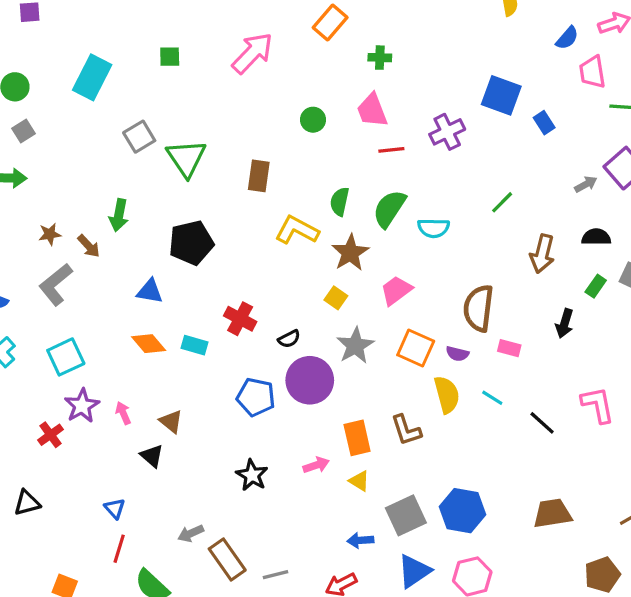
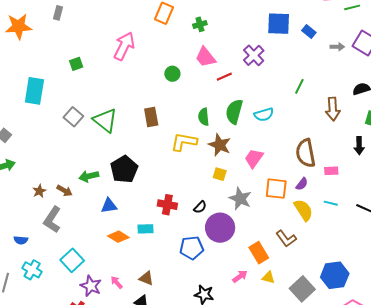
gray arrow: (586, 184) -> (337, 47), moved, turned 48
green arrow: (119, 215) -> (89, 176), moved, turned 84
purple semicircle: (457, 354) -> (302, 184), turned -48

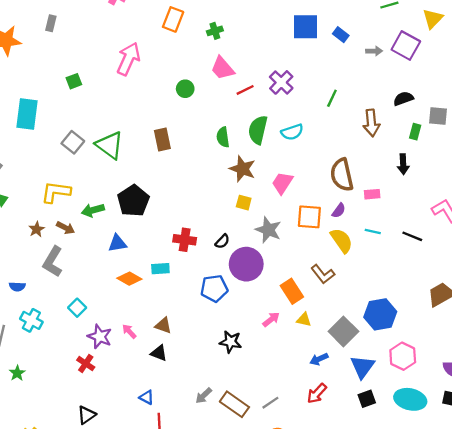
purple cross: (254, 55) -> (281, 82), moved
yellow L-shape: (184, 142) -> (56, 192), moved
cyan square: (72, 260) -> (77, 308), size x0.7

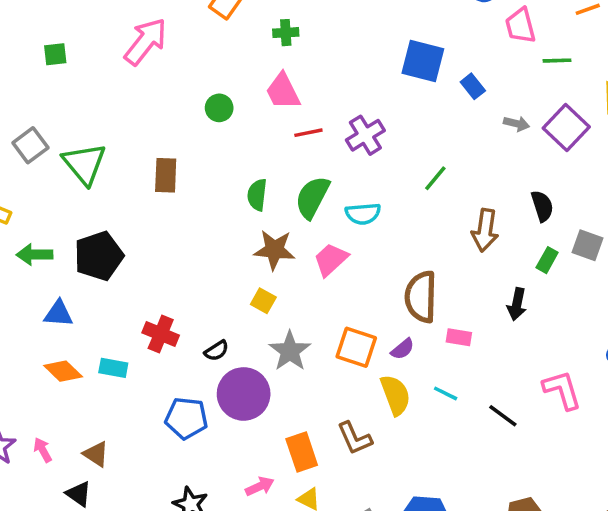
black semicircle: (403, 99) -> (542, 206), turned 78
brown star: (242, 169) -> (274, 250), turned -30
pink trapezoid: (282, 183) -> (331, 259), moved

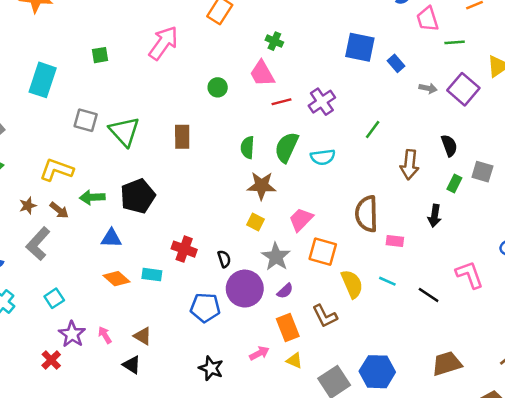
green cross: (286, 33) -> (274, 41), moved, turned 30
gray square: (30, 145) -> (86, 120), turned -35
pink trapezoid: (331, 259) -> (301, 220), moved
purple semicircle: (403, 349) -> (285, 291), moved
black semicircle: (217, 351) -> (224, 259), turned -72

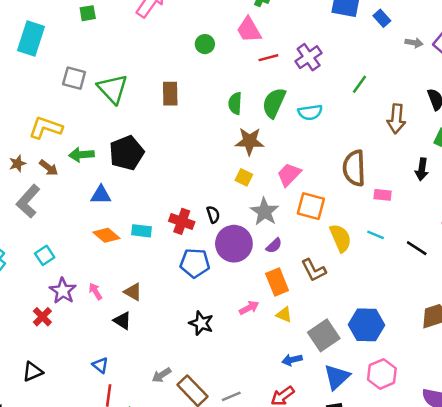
red cross: (184, 249) -> (182, 221), moved

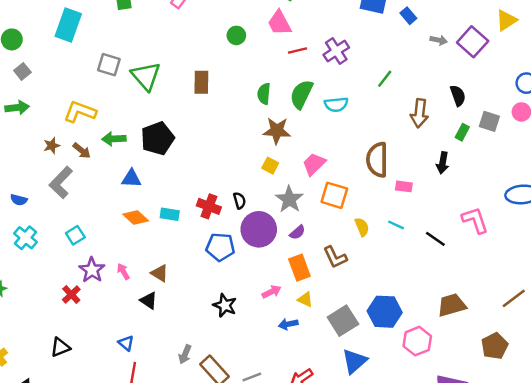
yellow semicircle: (340, 238) -> (362, 227), size x0.7
blue arrow: (292, 360) -> (288, 324), moved
pink hexagon: (382, 374) -> (417, 341), moved
gray arrow: (162, 375) -> (185, 354), turned -36

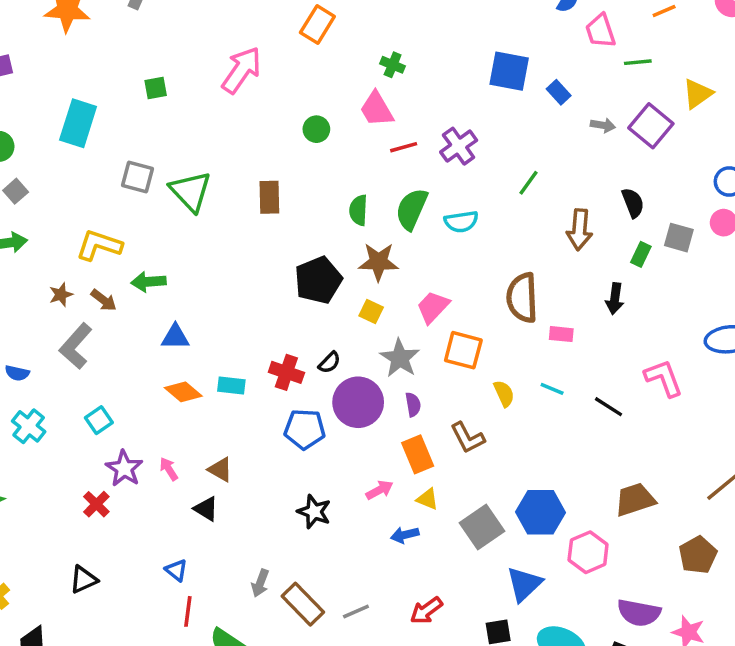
black pentagon: (158, 138) -> (318, 280), moved
black semicircle: (239, 201) -> (329, 363), turned 63
purple semicircle: (297, 232) -> (413, 405), turned -56
blue triangle: (354, 361) -> (524, 584), moved

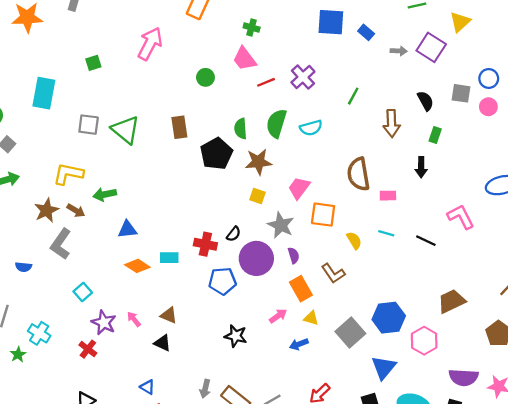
gray square: (679, 238) -> (461, 93), moved
black pentagon: (318, 280) -> (216, 154), moved
brown star: (61, 295) -> (47, 210), size x1.5
cyan cross: (29, 426) -> (39, 333), moved

